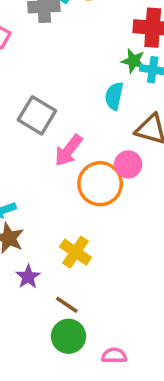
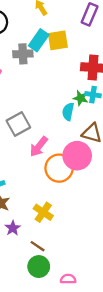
green star: (133, 61) -> (81, 98), moved
gray square: (37, 115) -> (18, 124), turned 30
pink circle: (128, 164) -> (77, 156), size x1.6

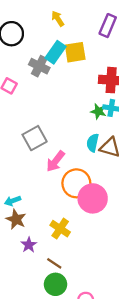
gray cross: (23, 54) -> (39, 66), turned 30
cyan semicircle: (68, 112) -> (93, 143), moved
pink circle: (77, 156) -> (93, 198), moved

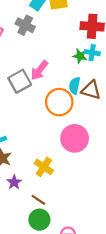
gray cross: (39, 66) -> (25, 25), moved
pink arrow: (55, 161) -> (39, 70), moved
orange circle: (76, 183) -> (59, 102), moved

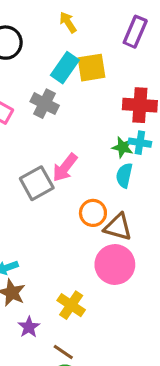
cyan semicircle: (75, 86) -> (124, 175), moved
brown triangle: (91, 90) -> (118, 227), moved
orange circle: (59, 102) -> (93, 213), size x0.7

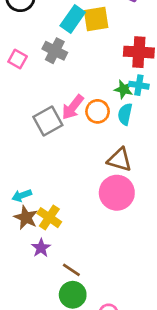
orange circle: (93, 213) -> (98, 111), moved
yellow cross: (71, 305) -> (49, 218), moved

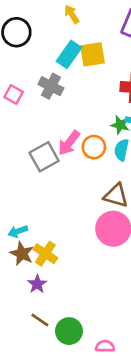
brown line: (71, 270) -> (40, 320), moved

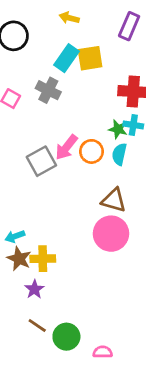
yellow arrow: (72, 14) -> (69, 18), turned -42
yellow cross: (45, 254) -> (43, 259), turned -35

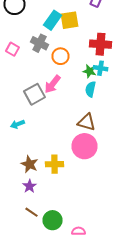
orange circle: (91, 151) -> (60, 56), moved
cyan arrow: (15, 236) -> (18, 124), moved
brown star: (19, 259) -> (30, 164), moved
yellow cross: (43, 259) -> (54, 164), moved

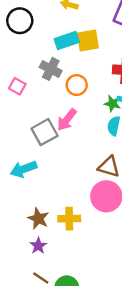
cyan rectangle: (52, 20) -> (67, 41), turned 36
pink square: (12, 49) -> (17, 86), moved
cyan arrow: (18, 124) -> (23, 169), size x1.5

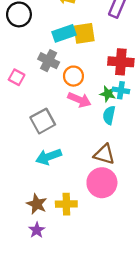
pink arrow: (67, 120) -> (79, 100), moved, turned -105
cyan arrow: (23, 169) -> (49, 157), moved

